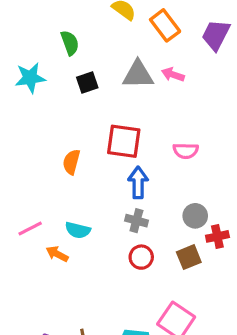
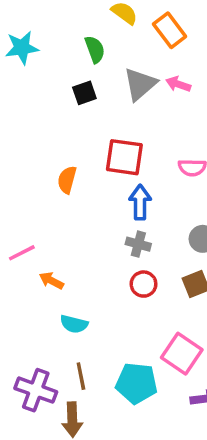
green semicircle: (70, 43) -> (95, 49), moved
gray triangle: (138, 75) -> (140, 84), turned -40
cyan star: (30, 78) -> (22, 48), moved
cyan semicircle: (78, 230) -> (74, 324), moved

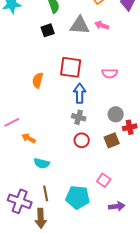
gray triangle: (140, 84) -> (80, 25), turned 45
pink square: (182, 354) -> (104, 180), size x0.6

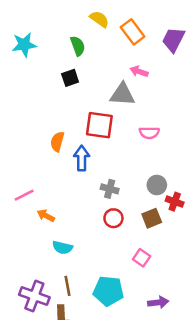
gray triangle: (80, 25) -> (122, 94), moved
blue arrow: (80, 93) -> (82, 158), moved
red cross: (130, 127) -> (175, 202), turned 32
pink square: (104, 180) -> (142, 258), moved

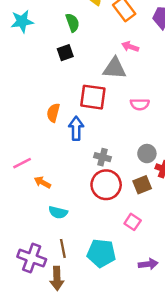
red circle: (113, 218) -> (106, 185), size x1.6

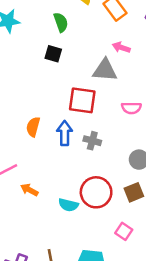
black square: (65, 53) -> (53, 54), turned 35
orange semicircle: (53, 113) -> (33, 127), moved
gray cross: (102, 157) -> (92, 141), moved
cyan semicircle: (58, 212) -> (68, 205), moved

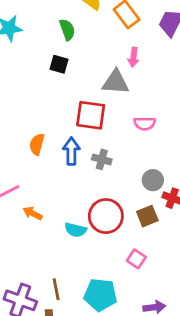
pink arrow: (121, 47) -> (134, 57), turned -102

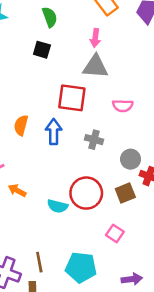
pink arrow: (134, 57) -> (95, 38), moved
gray cross: (102, 159) -> (94, 140), moved

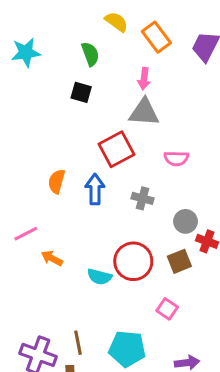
red square: (72, 98) -> (116, 149), turned -36

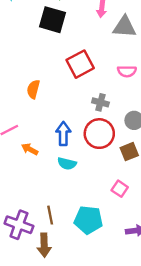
black square: (81, 92) -> (53, 20), size x1.6
gray triangle: (144, 112) -> (124, 27), moved
blue arrow: (95, 189) -> (63, 134), moved
red circle: (133, 261) -> (99, 134), moved

